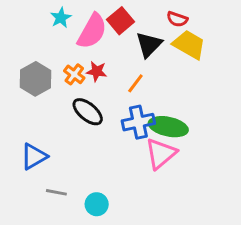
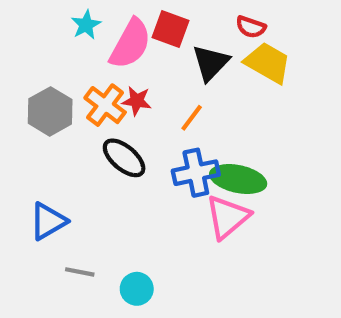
red square: (120, 21) -> (170, 29), turned -30
orange cross: (74, 74) -> (105, 105), size x1.4

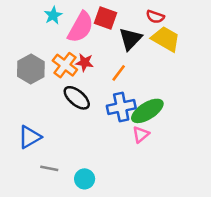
green ellipse: (238, 179) -> (147, 111), turned -44
pink triangle: (228, 217) -> (141, 134), size x0.6

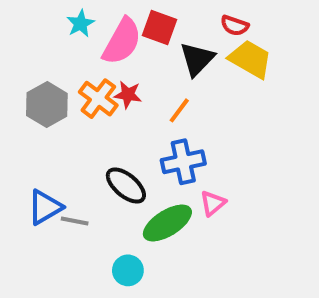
black ellipse: (77, 98) -> (126, 185), moved
green ellipse: (147, 111) -> (167, 223), moved
gray line: (49, 168) -> (75, 221), moved

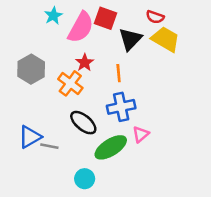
red star: (128, 95) -> (85, 63), turned 30
orange cross: (98, 99) -> (70, 83), moved
orange line: (179, 110) -> (119, 73), turned -42

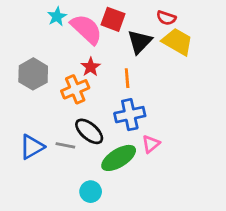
pink semicircle: (81, 27) -> (86, 29), turned -76
orange cross: (70, 83) -> (75, 89), turned 30
gray line: (49, 146) -> (65, 145), moved

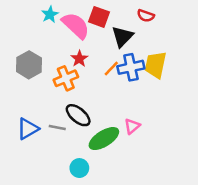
yellow trapezoid: (177, 42) -> (156, 65), moved, turned -108
orange line: (127, 78) -> (111, 69), turned 49
blue cross: (130, 115) -> (131, 67), moved

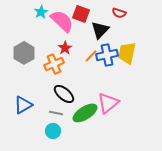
pink triangle: (132, 126) -> (108, 103), size x1.6
gray line: (57, 127) -> (56, 113), moved
cyan circle: (79, 168) -> (53, 131), moved

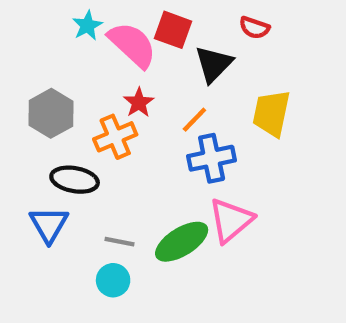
blue cross: (107, 55) -> (212, 158), moved
black ellipse: (64, 94) -> (75, 180), moved, turned -30
blue triangle: (23, 105) -> (49, 225), turned -30

